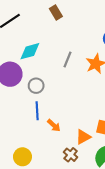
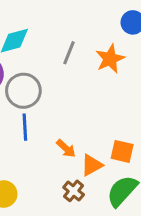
gray circle: (36, 86) -> (23, 91), size x1.5
orange arrow: (54, 125) -> (66, 148), moved

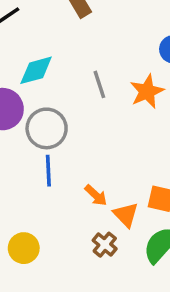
gray line: (69, 53) -> (99, 84), turned -40
orange triangle: (92, 165) -> (126, 215), turned -45

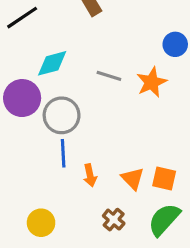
gray line: (99, 84) -> (109, 76), turned -55
orange arrow: (96, 195) -> (90, 175), moved, turned 35
orange triangle: (126, 215) -> (133, 179), moved

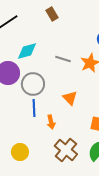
orange triangle: (133, 179) -> (70, 98), moved
brown cross: (114, 220) -> (66, 150), size x1.6

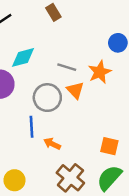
gray circle: (33, 84) -> (47, 98), moved
orange triangle: (70, 98) -> (75, 90), moved
orange arrow: (51, 122) -> (52, 144), turned 128

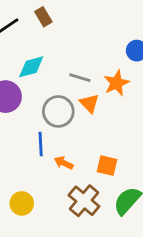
brown rectangle: (53, 12) -> (43, 17), moved
orange square: (109, 146) -> (107, 166), moved

